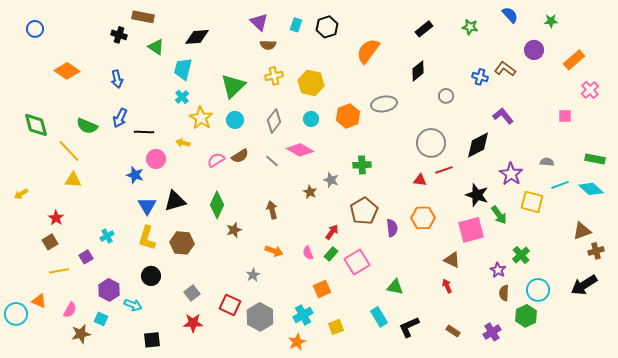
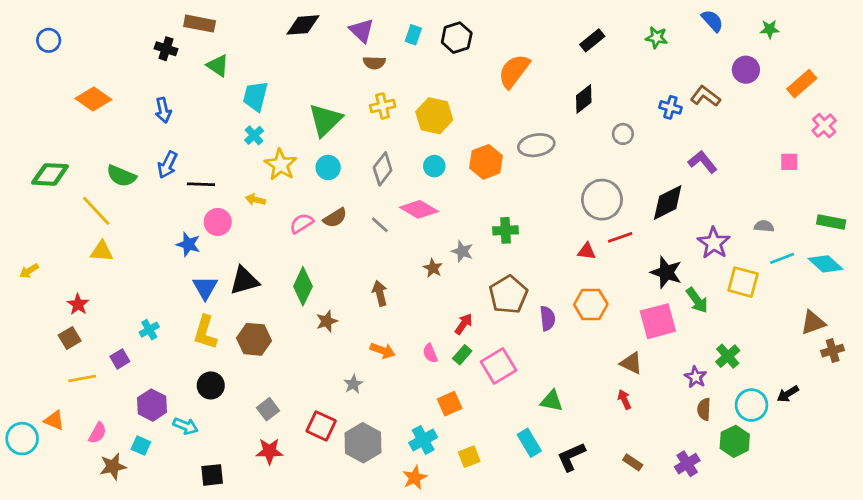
black diamond: (197, 37) -> (303, 25), moved
green diamond: (36, 125) -> (50, 174), turned -72
black arrow: (584, 285) -> (788, 394), moved, size x0.6

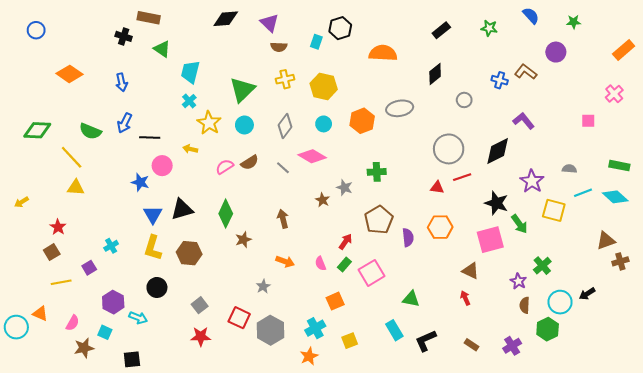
cyan rectangle: (413, 35) -> (316, 42), moved
orange semicircle: (514, 71) -> (383, 53), turned 56
orange rectangle: (802, 84) -> (624, 50), moved
black square: (212, 475) -> (132, 359), moved

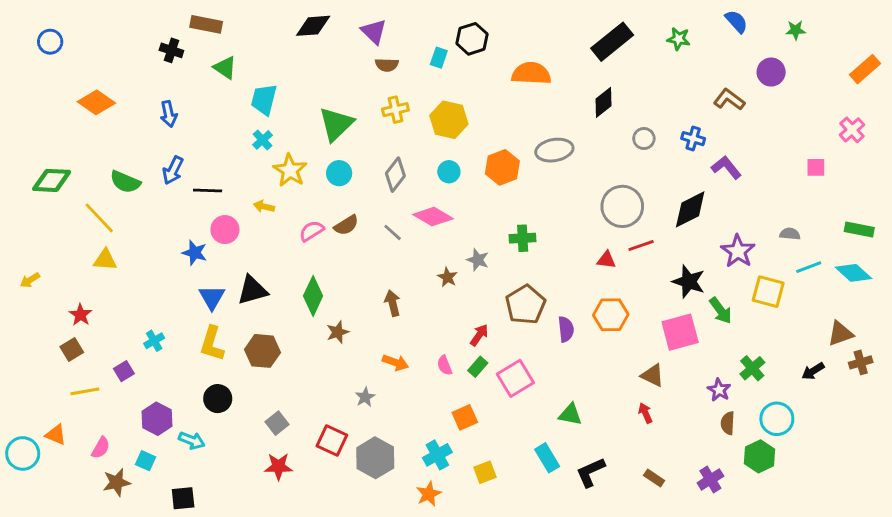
black rectangle: (441, 30) -> (612, 42), size x1.6
blue cross: (500, 80) -> (693, 139), moved
black arrow: (587, 294) -> (813, 371), moved

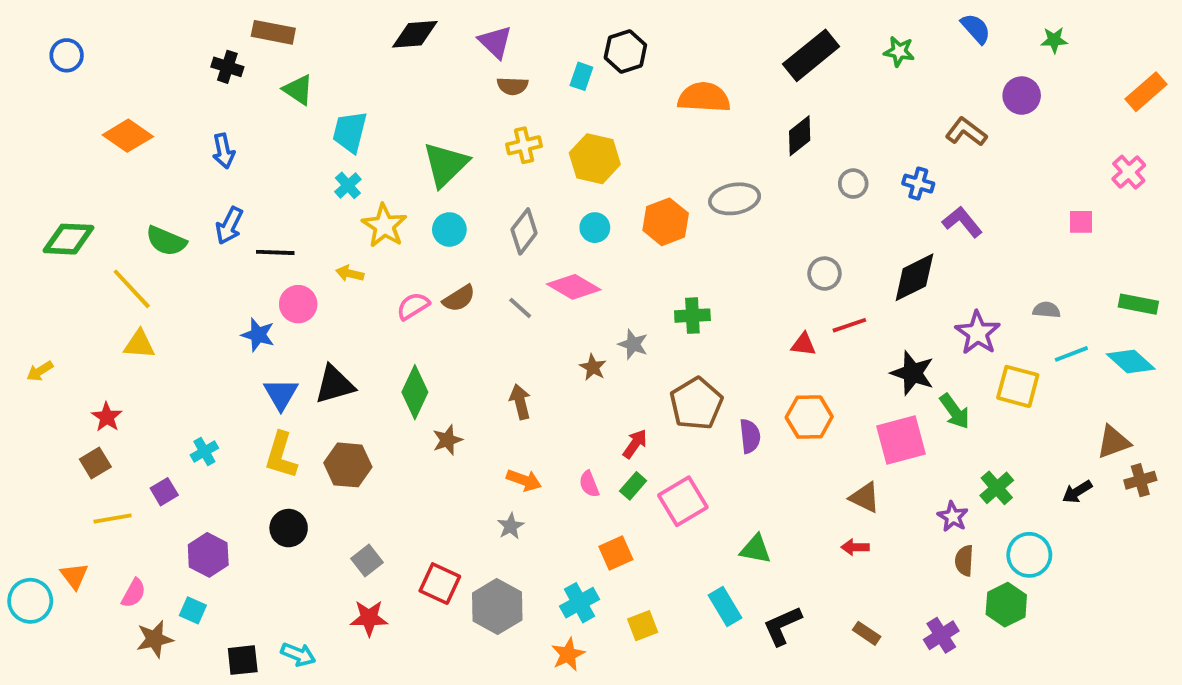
gray circle: (622, 206) -> (824, 274), size x0.6
gray star: (365, 397) -> (511, 526), moved
red arrow: (645, 413) -> (855, 547), turned -66
orange triangle: (56, 435) -> (74, 576), turned 30
cyan arrow: (192, 440) -> (298, 654), moved

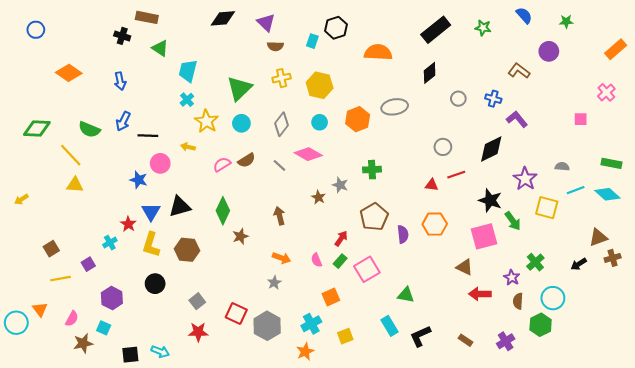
red star: (107, 417) -> (128, 224), moved
red arrow: (855, 547) -> (480, 294), moved, size x1.5

